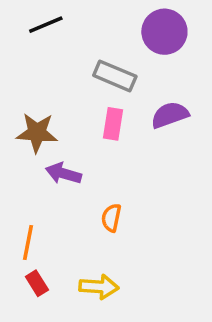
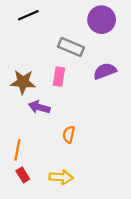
pink rectangle: (113, 124) -> (59, 77), moved

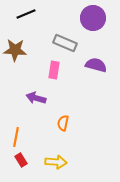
purple semicircle: (105, 71) -> (96, 65), turned 35
brown star: (23, 82) -> (15, 50), moved

